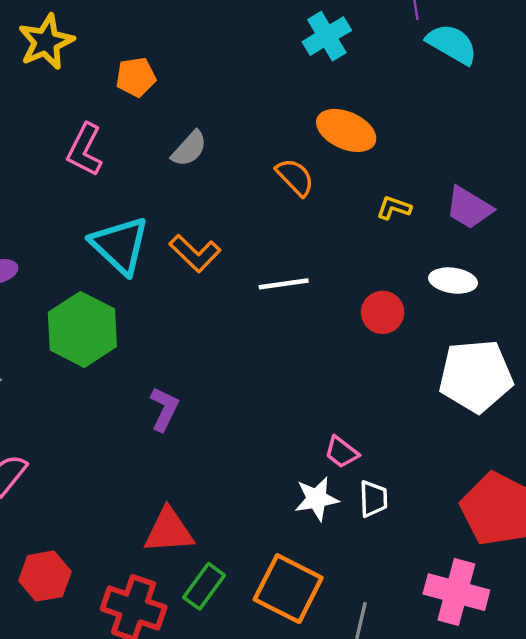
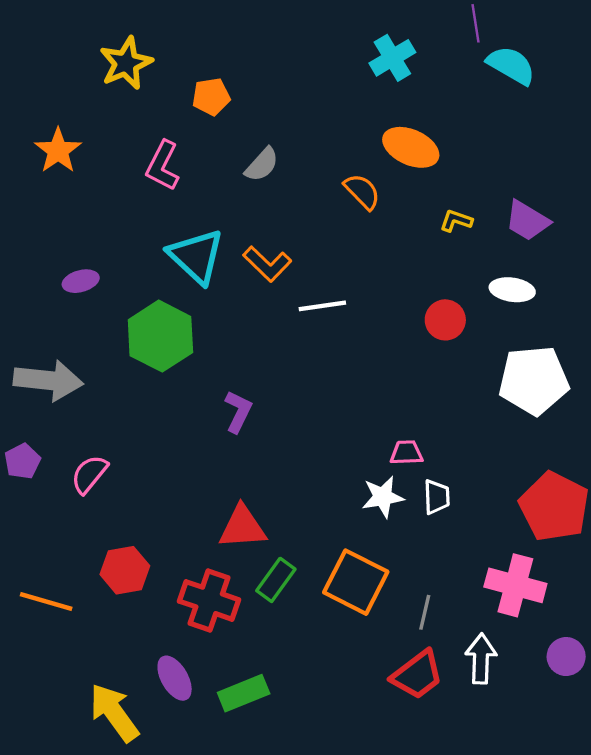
white line: (284, 284) -> (322, 306), moved
pink trapezoid: (342, 452) -> (406, 453), turned 140

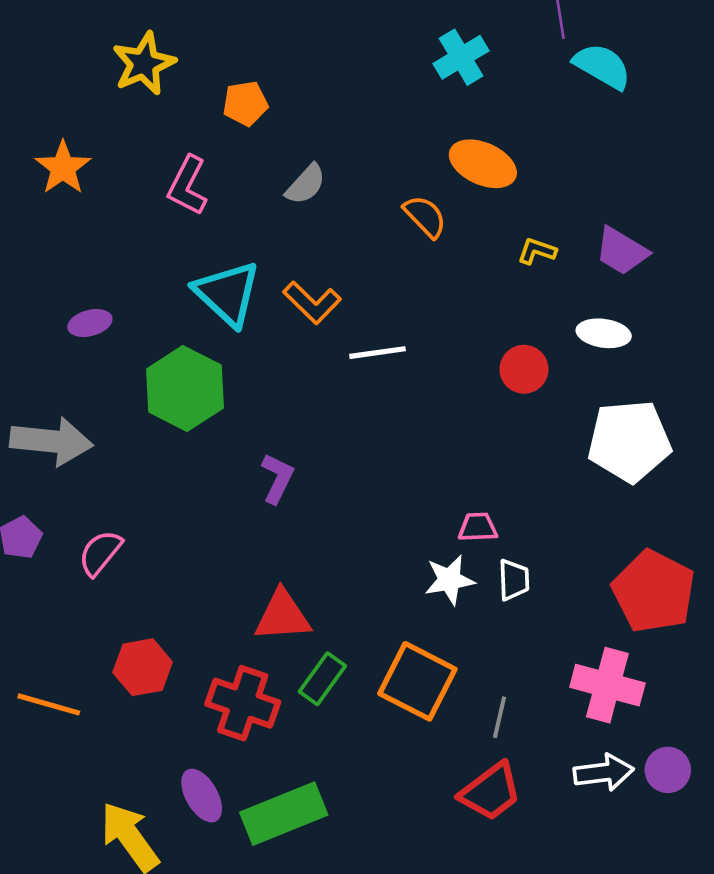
white arrow: (481, 659) -> (604, 772), moved, turned 81
green rectangle: (244, 693) -> (284, 814), size x1.4

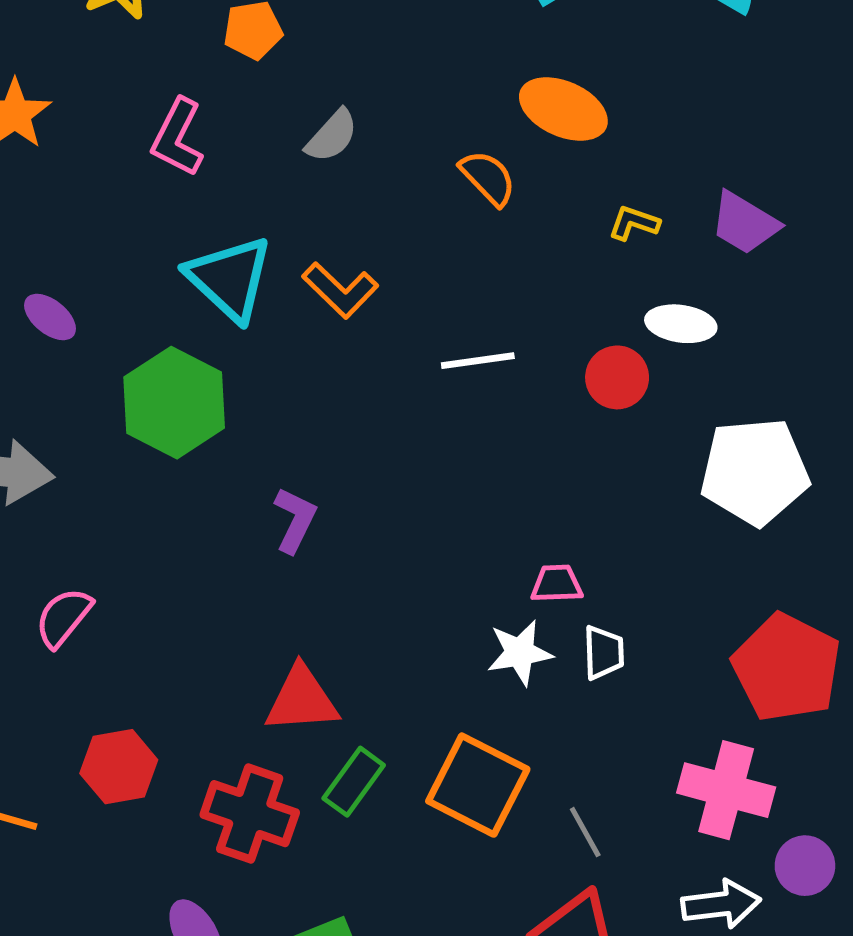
purple ellipse: (90, 323) -> (50, 317), turned 54
white ellipse: (604, 333) -> (681, 324), moved
white line: (378, 353) -> (478, 361), moved
gray line: (500, 717) -> (585, 832), turned -42
purple circle: (668, 770) -> (805, 866), moved

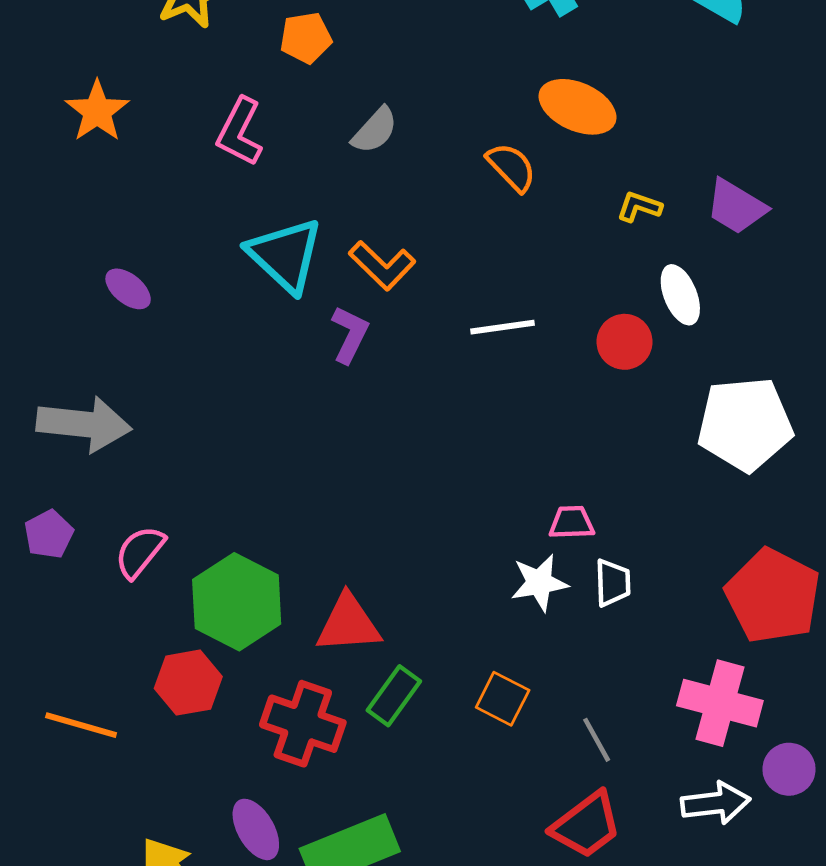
white ellipse: (681, 324) -> (680, 295), turned 60
green hexagon: (174, 403) -> (237, 602), moved
purple L-shape: (295, 520) -> (350, 334), moved
orange square: (478, 785) -> (503, 699), size x0.6

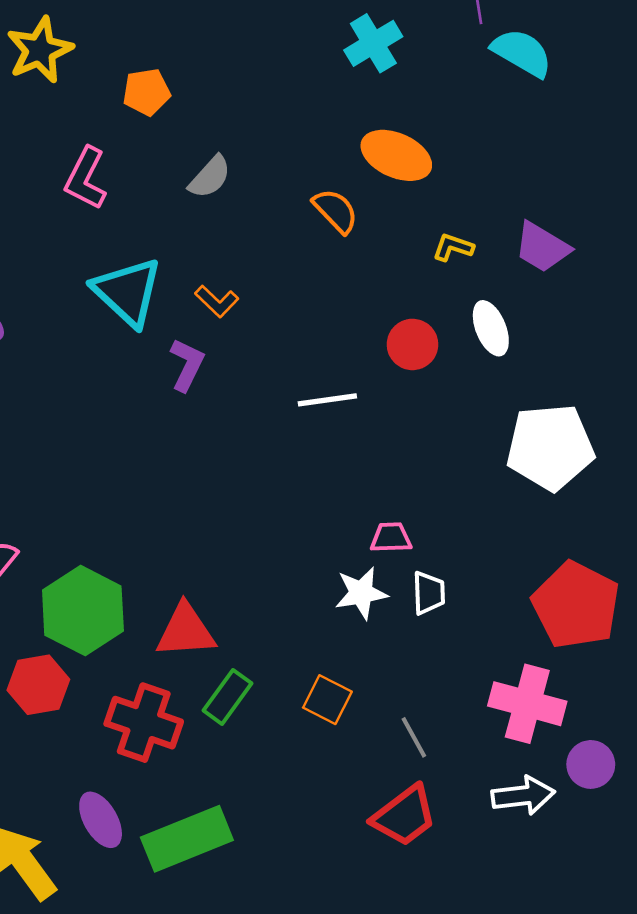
orange L-shape: (382, 265) -> (217, 301), size x0.7
white line: (503, 327) -> (327, 400), moved
red circle: (624, 342) -> (412, 344), moved

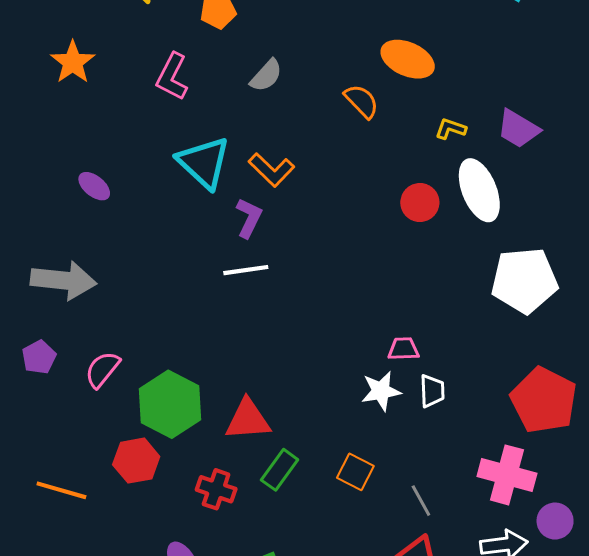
orange L-shape: (217, 301) -> (271, 170), size x1.4
white ellipse: (491, 328) -> (479, 190), size x1.5
white line: (327, 400) -> (246, 270), moved
red cross: (144, 723) -> (216, 489), size x0.7

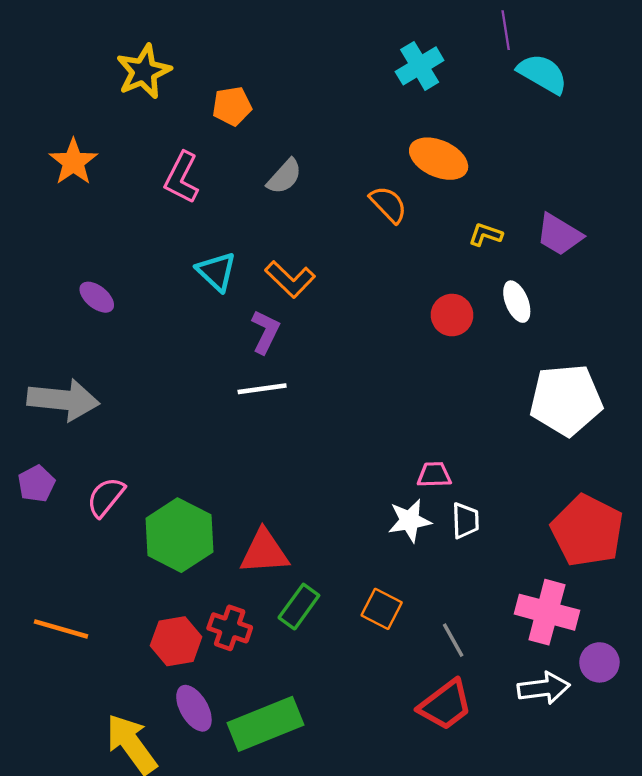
cyan triangle: (204, 163) -> (216, 271), size x0.7
white ellipse: (479, 190) -> (517, 302), size x0.6
red hexagon: (136, 461) -> (176, 641), moved

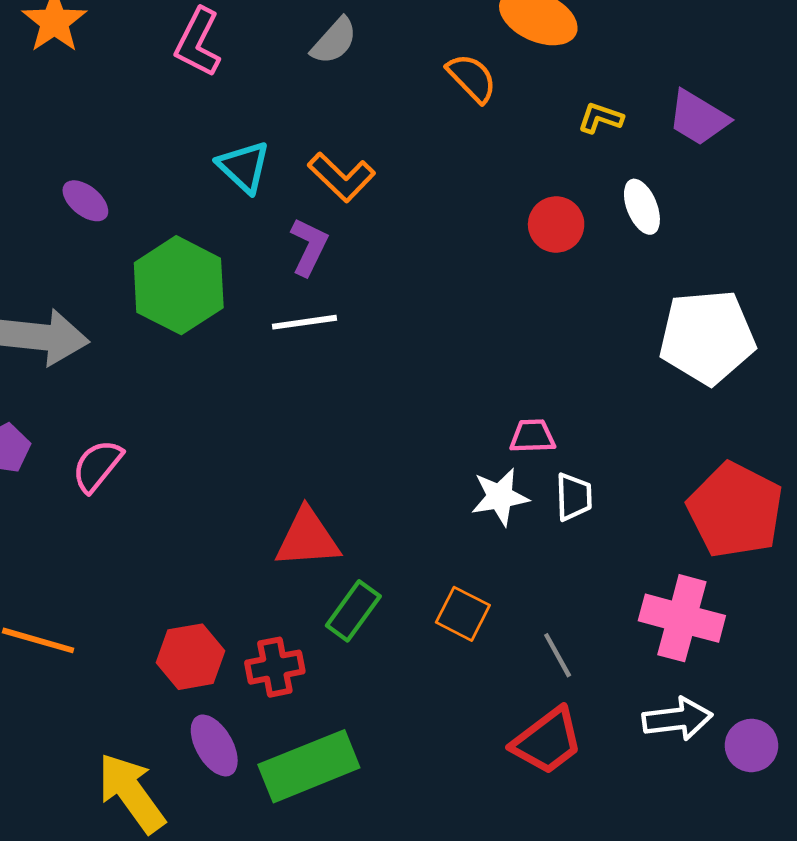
green hexagon: (179, 535) -> (179, 285), moved
red cross: (230, 628) -> (275, 667), moved, turned -30
purple circle: (599, 662) -> (751, 745), moved

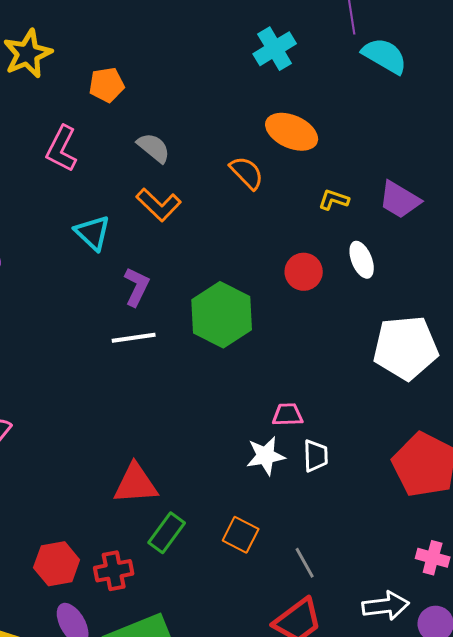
gray semicircle: (334, 41) -> (154, 148), turned -93
orange L-shape: (341, 177) -> (159, 205), moved
green hexagon: (179, 285) -> (222, 315), moved
pink cross: (682, 618) -> (433, 558), moved, size x0.6

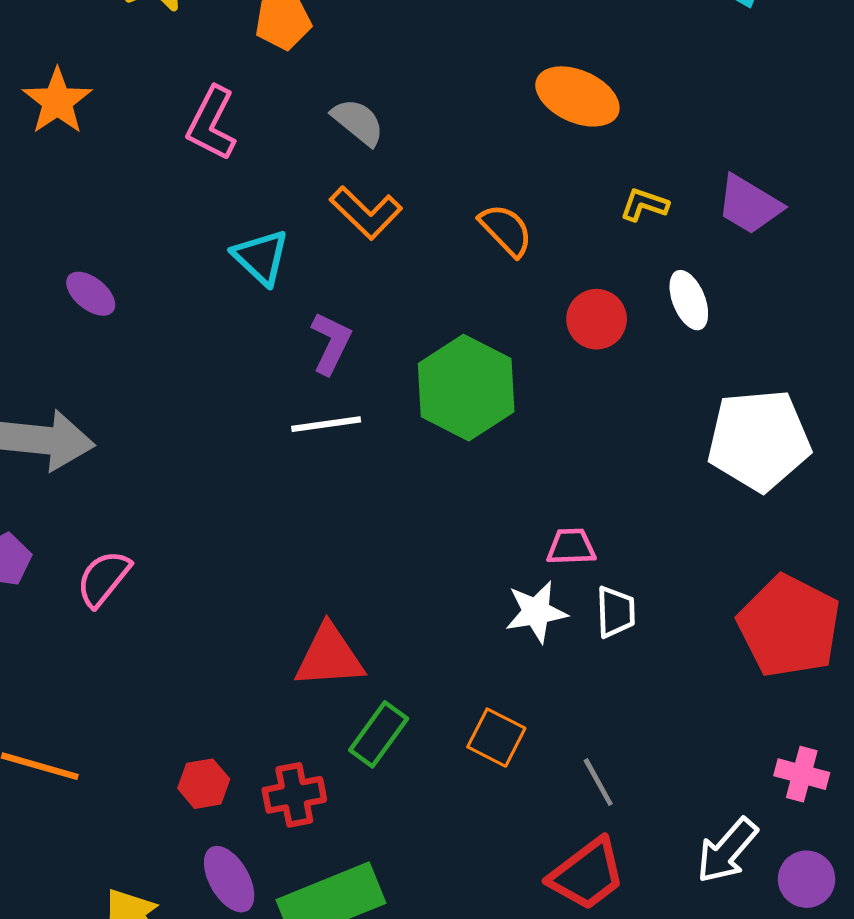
orange semicircle: (247, 173) -> (506, 230), moved
red hexagon: (57, 564) -> (204, 784), size x0.7
white arrow: (386, 606) -> (727, 851), turned 138

